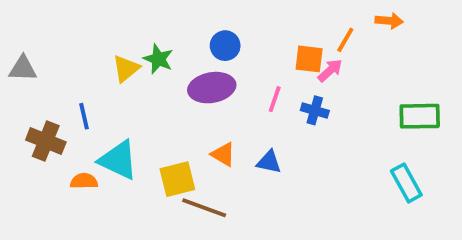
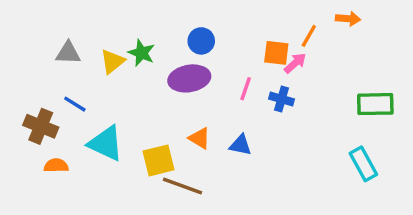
gray triangle: (23, 68) -> (68, 53), moved
blue line: (84, 116) -> (75, 104), turned -45
orange semicircle: (84, 181) -> (56, 166), moved

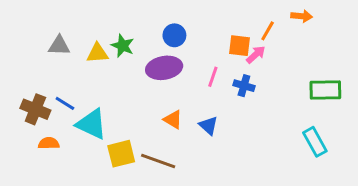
yellow triangle: (112, 61) -> (98, 53), turned 35
blue line: (75, 104) -> (65, 103), moved
blue triangle: (240, 145) -> (208, 126), turned 30
yellow square: (159, 160) -> (121, 154), moved

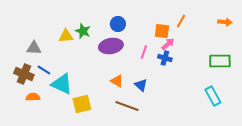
orange arrow: (302, 16) -> (225, 22), moved
gray triangle: (59, 46) -> (34, 48), moved
pink arrow: (256, 55) -> (168, 44), moved
brown line: (158, 161) -> (127, 106), moved

